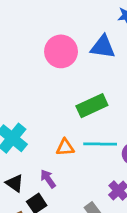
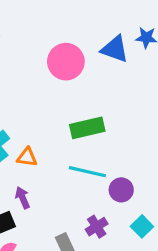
blue triangle: (103, 47) -> (115, 49), moved
orange triangle: (65, 147) -> (27, 157), moved

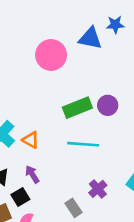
orange triangle: (27, 157) -> (31, 140), turned 30
purple circle: (121, 190) -> (108, 105), moved

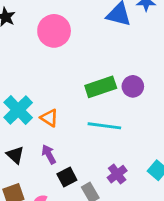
pink circle: (51, 55) -> (54, 31), moved
black square: (20, 197) -> (67, 177), moved

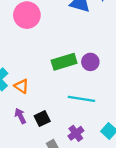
cyan line: (104, 126) -> (81, 99), moved
black square: (67, 177) -> (42, 119), moved

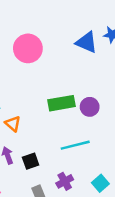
cyan line: (81, 99) -> (75, 145), turned -30

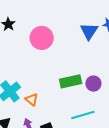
blue triangle: (87, 42) -> (89, 31), turned 42

